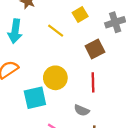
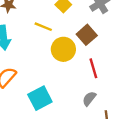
yellow circle: (55, 78) -> (63, 49), moved
gray semicircle: (82, 110) -> (89, 99), turned 120

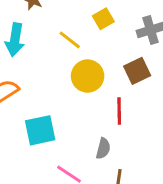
brown square: (87, 35) -> (137, 71), moved
gray semicircle: (89, 99) -> (103, 148), turned 140

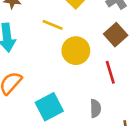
gray semicircle: (103, 148) -> (95, 108), moved

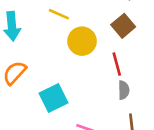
gray semicircle: (95, 108) -> (124, 90), moved

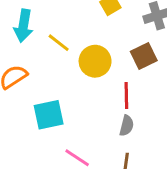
yellow line: (59, 14) -> (59, 43), moved

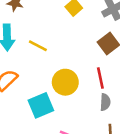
yellow circle: (95, 61) -> (65, 82), moved

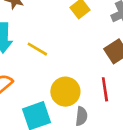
gray semicircle: (105, 102) -> (81, 116), moved

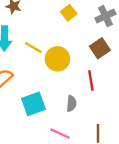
yellow circle: (65, 92) -> (57, 59), moved

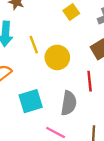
yellow line: (33, 47) -> (34, 45), turned 36
gray semicircle: (71, 104) -> (69, 103), size x1.5

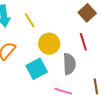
yellow circle: (57, 57) -> (49, 44), moved

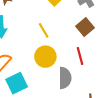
yellow line: (30, 20) -> (44, 30), moved
cyan square: (37, 69) -> (17, 83), moved

